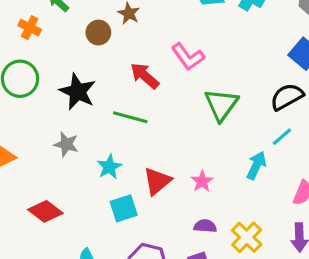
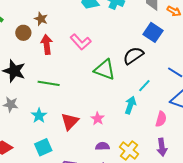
red arrow: (145, 76) -> (47, 44), moved, turned 48
black semicircle: (287, 97) -> (133, 56), moved
green triangle: (221, 105) -> (105, 70), turned -40
cyan square: (124, 208) -> (43, 147), moved

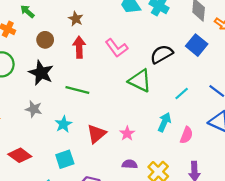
brown circle: (23, 33) -> (45, 40), moved
black semicircle: (133, 56) -> (162, 54), moved
cyan line: (144, 86) -> (182, 94), moved
pink semicircle: (161, 119) -> (186, 135), moved

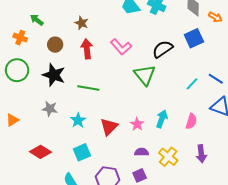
blue square: (197, 45) -> (194, 38), turned 30
green triangle: (140, 81) -> (145, 75), turned 30
cyan line: (182, 94) -> (192, 84), moved
cyan arrow: (164, 122) -> (162, 119), moved

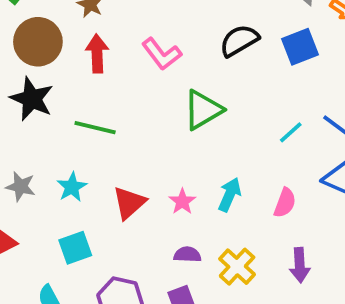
brown circle: (55, 45) -> (38, 42), size x1.6
black semicircle: (163, 49) -> (239, 41), moved
green triangle: (145, 75) -> (203, 110), turned 35
gray star: (50, 109) -> (21, 186), moved

